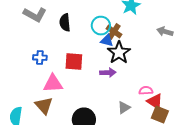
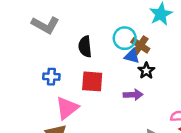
black semicircle: (65, 23) -> (85, 47), moved
black star: (119, 53) -> (146, 71), size x0.6
pink triangle: (53, 84) -> (67, 108), turned -35

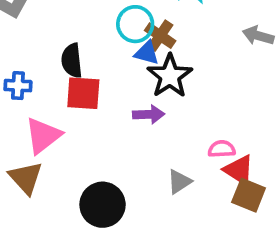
black semicircle: (85, 47) -> (72, 61), moved
black star: (146, 71) -> (170, 76), size x1.6

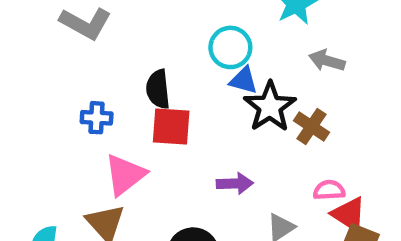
brown cross: (160, 36) -> (312, 126), moved
gray arrow: (258, 36) -> (327, 61), moved
purple arrow: (149, 114) -> (235, 184), moved

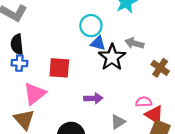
gray arrow: (327, 61) -> (134, 43), moved
black semicircle: (158, 89) -> (17, 44), moved
brown cross: (312, 126) -> (160, 68), moved

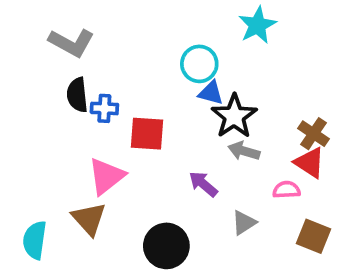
gray arrow: (134, 43) -> (244, 151), moved
blue cross: (19, 63) -> (104, 108), moved
purple arrow: (93, 98) -> (203, 184), turned -138
red triangle: (154, 115) -> (310, 163), moved

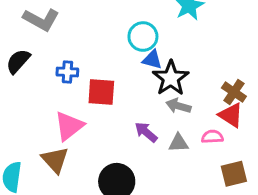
black semicircle: (77, 95) -> (18, 61), moved, turned 48
gray triangle: (244, 223) -> (178, 143), moved, turned 30
brown square: (314, 236) -> (234, 174), turned -36

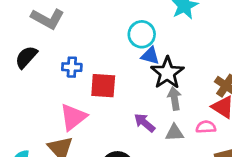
gray arrow: (178, 106) -> (174, 98), turned 65

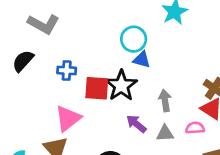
black star: (167, 73) -> (121, 86), moved

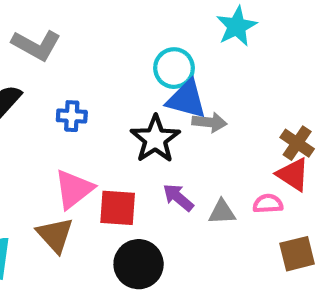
blue triangle: (142, 60) -> (187, 99), size x1.5
red square: (97, 88) -> (118, 208), moved
gray arrow: (165, 101) -> (209, 122), moved, turned 105

